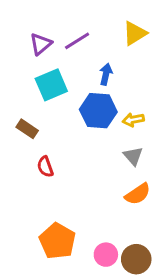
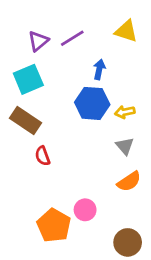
yellow triangle: (135, 33) -> (126, 31), turned 50
cyan square: (51, 85) -> (28, 79), moved
brown rectangle: (27, 129) -> (26, 120), size x1.5
pink circle: (106, 255) -> (85, 210), moved

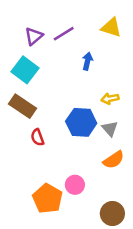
cyan square: (28, 79) -> (25, 70), turned -30
blue hexagon: (92, 103) -> (81, 122), moved

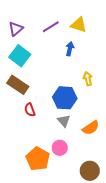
yellow triangle: (111, 27) -> (79, 25), moved
purple triangle: (34, 36) -> (16, 29), moved
yellow arrow: (110, 99) -> (88, 79), turned 88
gray triangle: (110, 129) -> (64, 121), moved

